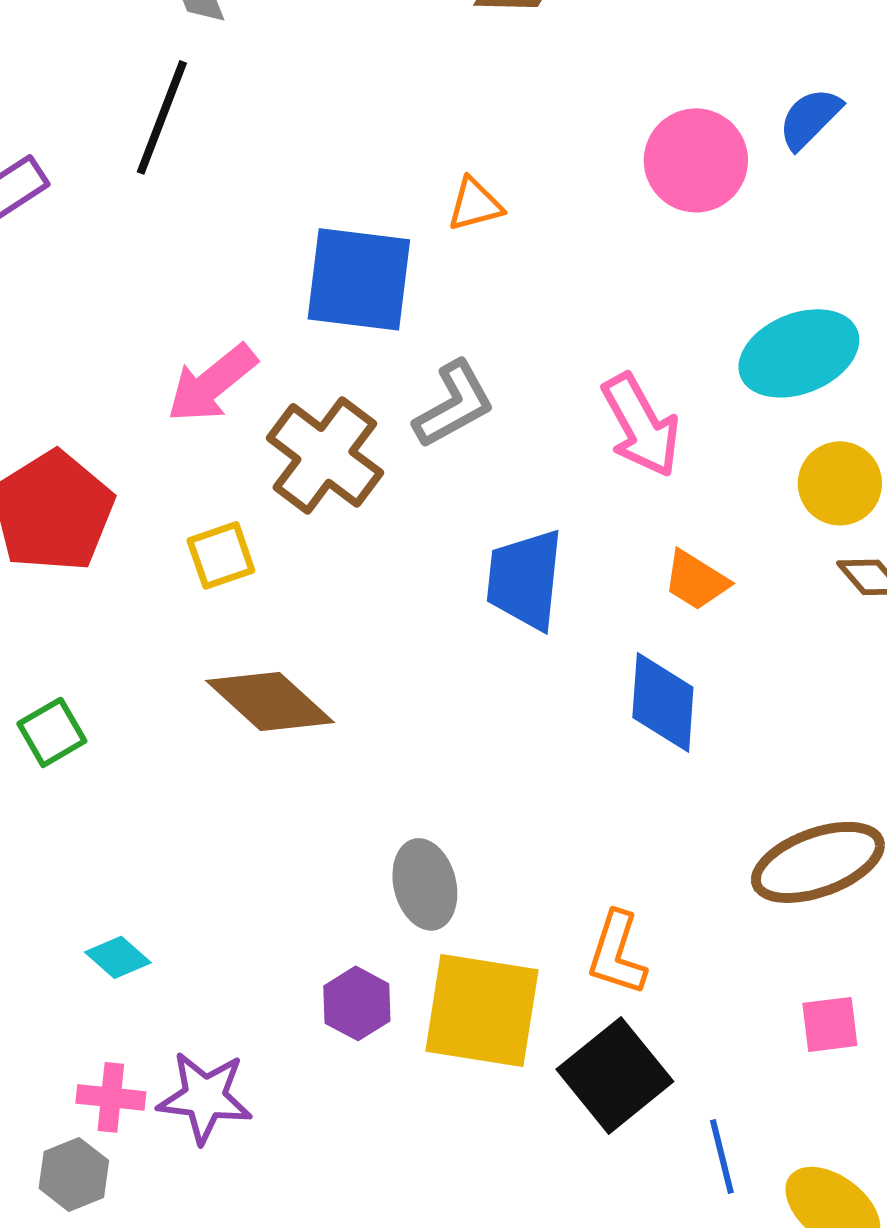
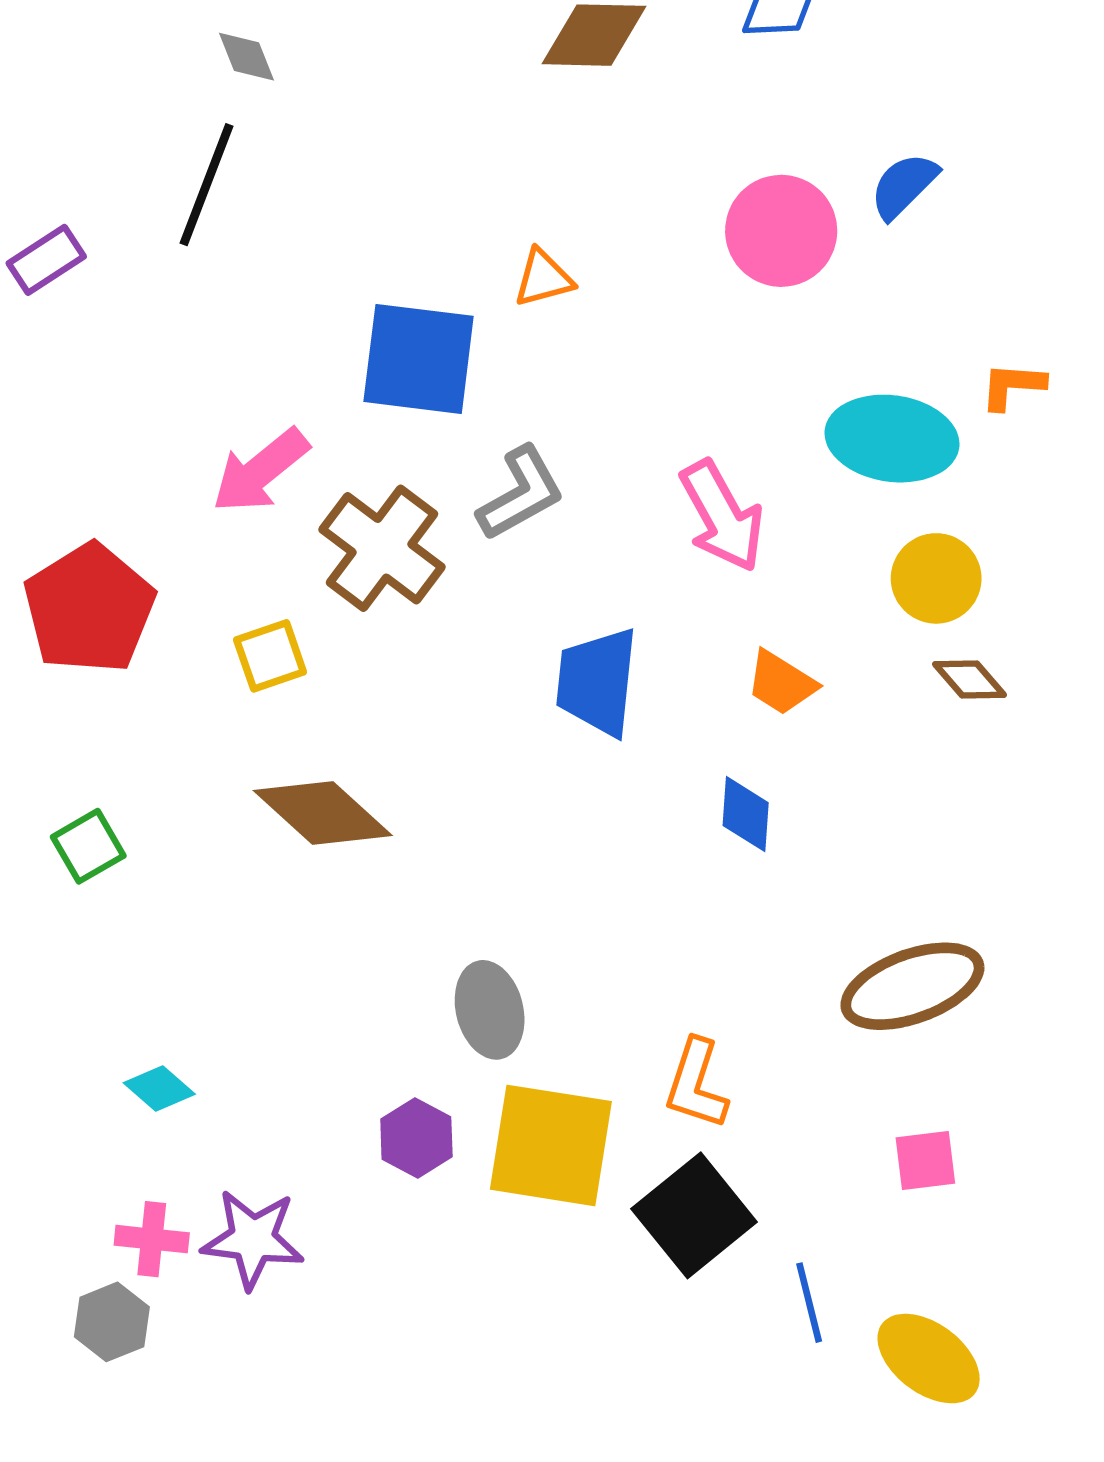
cyan ellipse: (799, 353) -> (892, 439), turned 30
blue diamond: (663, 702) -> (746, 814), size x0.7

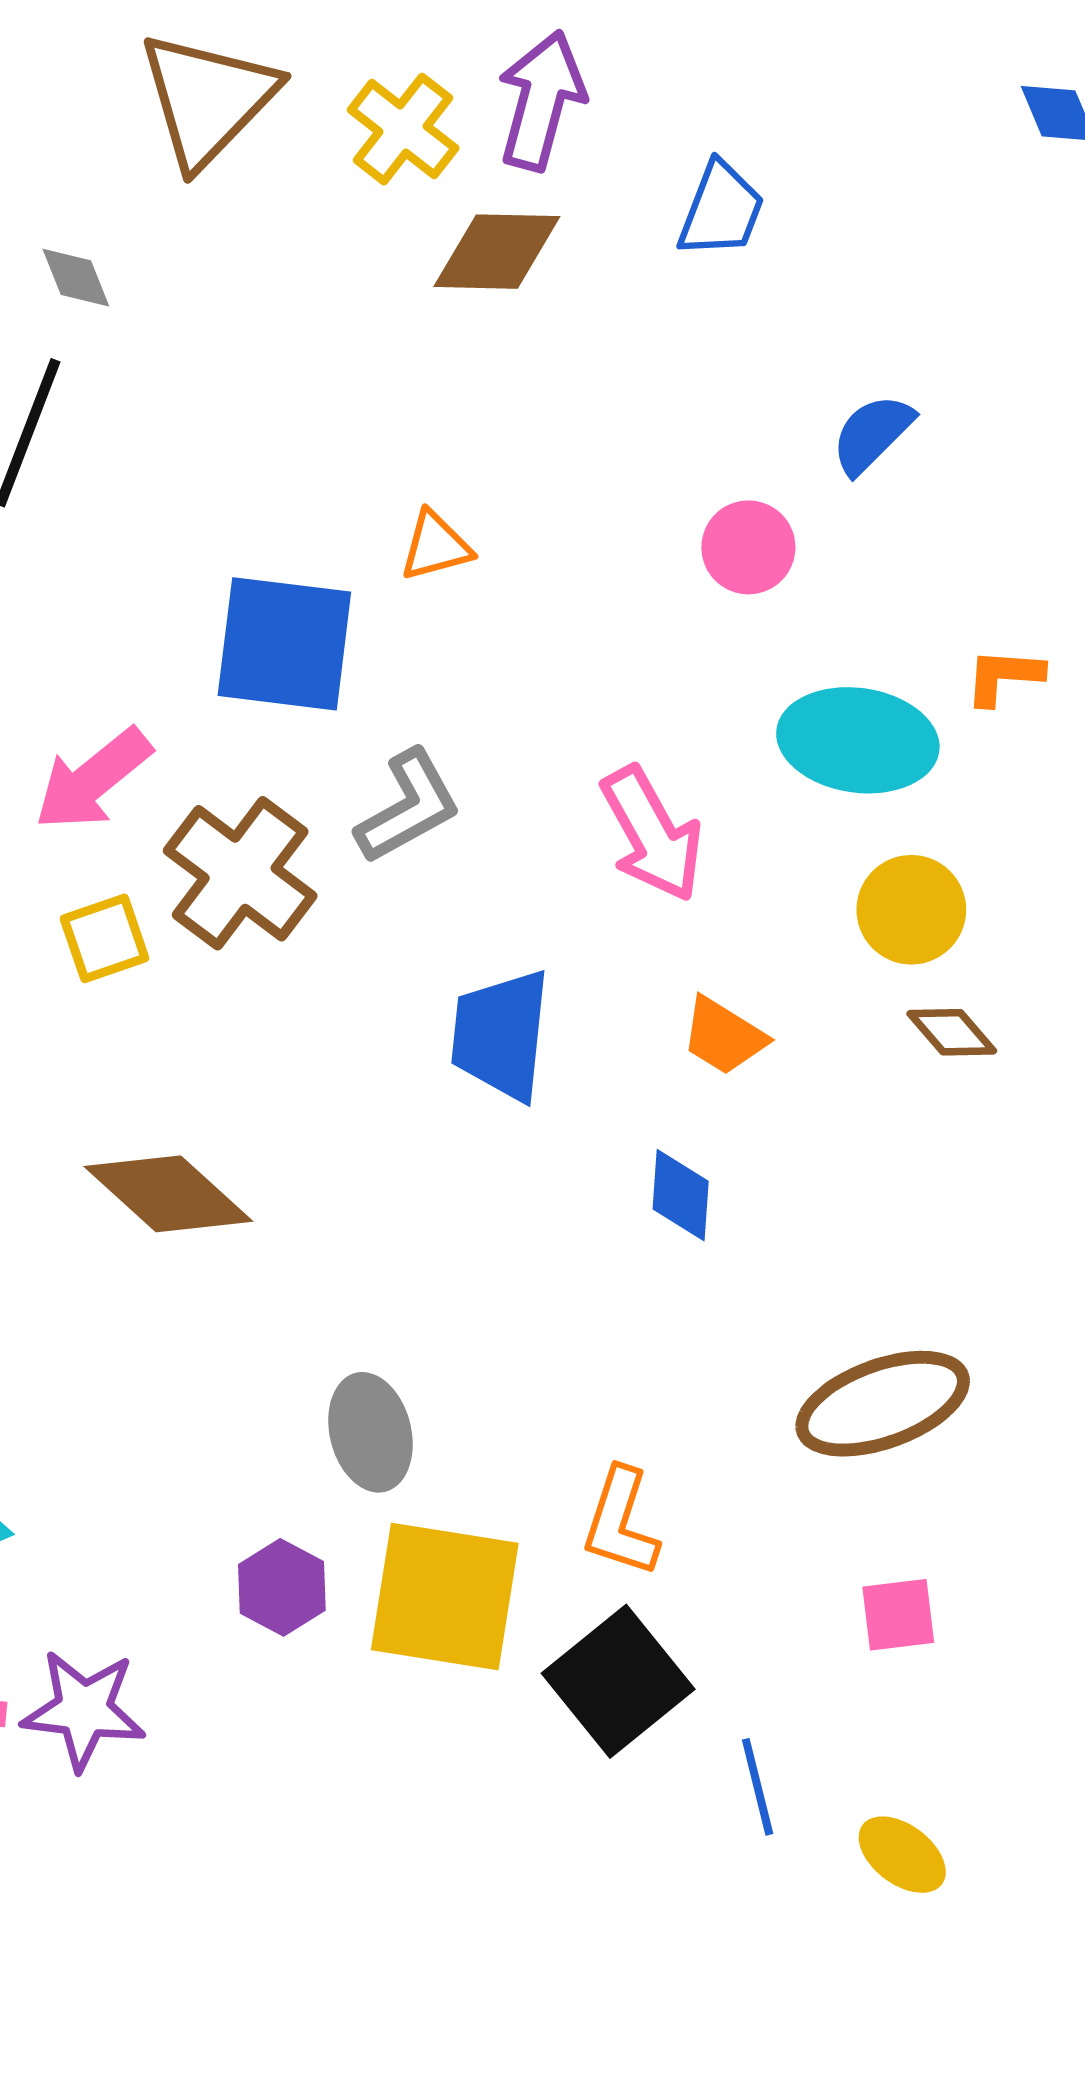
pink circle: (781, 231) -> (748, 547), moved, size x0.7
yellow square: (270, 656) -> (105, 938), moved
yellow ellipse: (929, 1359) -> (902, 1855), size x0.7

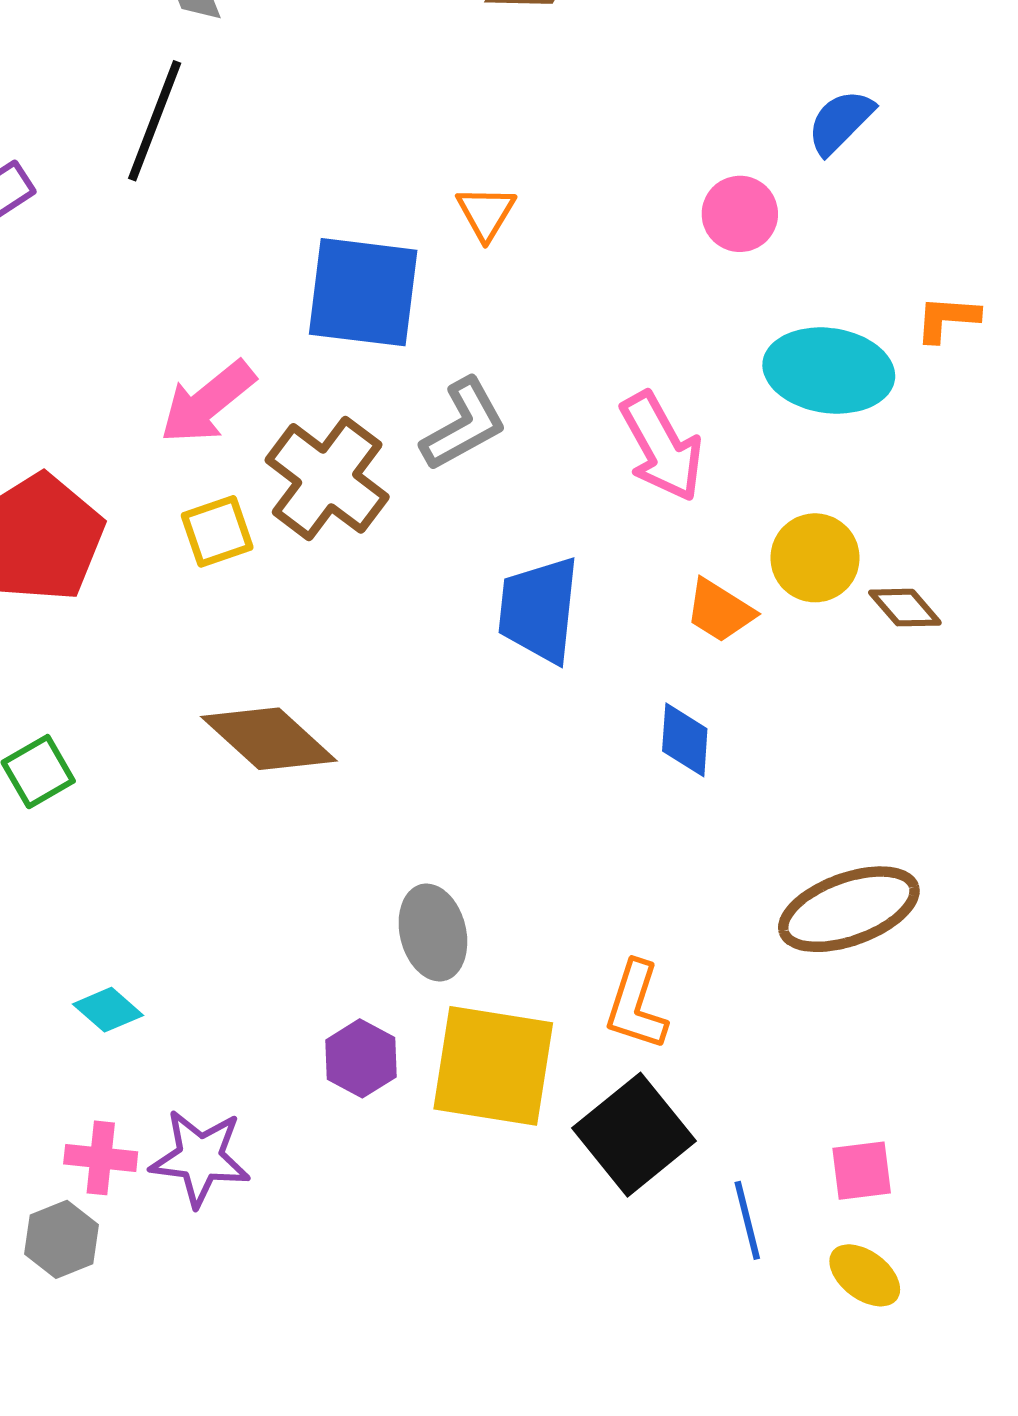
orange triangle: (436, 546) -> (486, 213), turned -44
yellow circle: (911, 910) -> (815, 558), moved
pink square: (898, 1615) -> (862, 1171), moved

